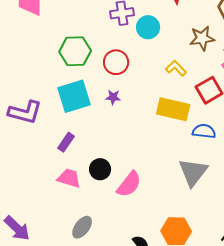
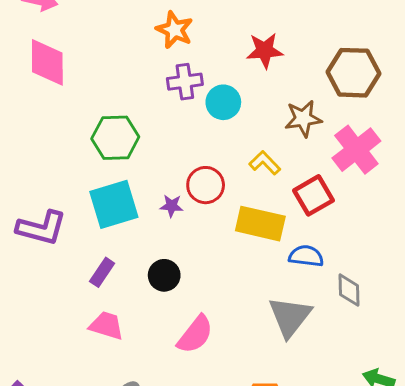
red circle: (116, 62) -> (206, 185), moved
black circle: (100, 169) -> (164, 275), moved

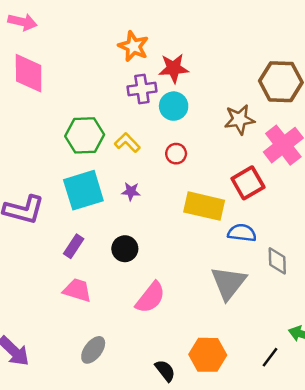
red star: (265, 51) -> (174, 68), moved
yellow L-shape: (265, 163) -> (127, 143), moved
red circle: (206, 185) -> (176, 154), moved, size x0.7

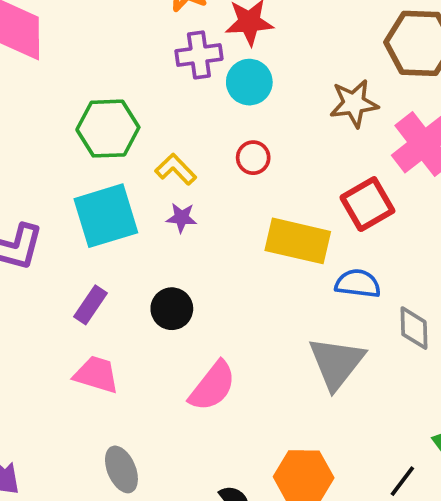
yellow L-shape: (127, 143) -> (176, 169), moved
gray ellipse: (93, 350) -> (121, 469), turned -60

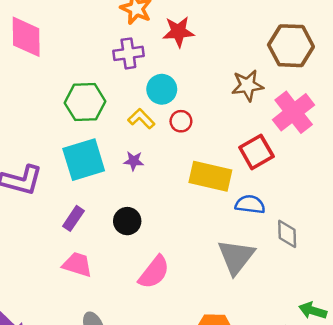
purple cross: (199, 55) -> (128, 53), moved
cyan circle: (249, 82) -> (162, 89), moved
yellow L-shape: (176, 169) -> (141, 119), moved

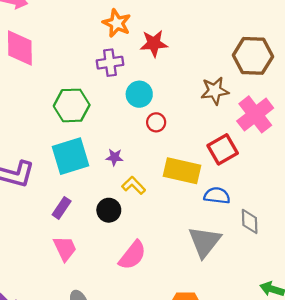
yellow L-shape: (141, 119) -> (134, 185), moved
pink trapezoid: (77, 265) -> (65, 248), turned 48

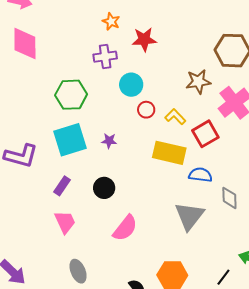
orange star: (117, 23) -> (111, 21), size x0.7
yellow L-shape: (134, 185) -> (175, 117), moved

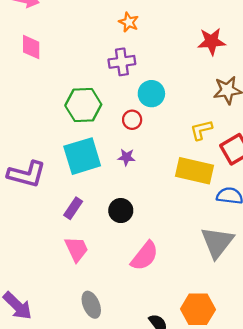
red star: (144, 40) -> (212, 41), moved
pink diamond: (25, 44) -> (31, 47), size x0.7
red circle: (146, 110) -> (132, 120), moved
yellow L-shape: (175, 117) -> (201, 130), turned -60

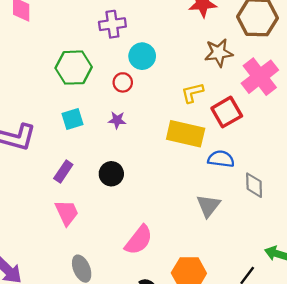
cyan square: (82, 156) -> (72, 119), size x0.6
gray triangle: (217, 242) -> (208, 206), size x0.7
pink semicircle: (145, 256) -> (139, 240), moved

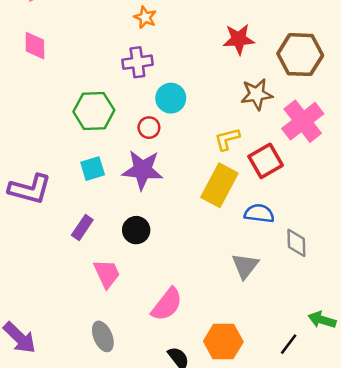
purple star: (117, 120) -> (143, 170), size x2.0
yellow rectangle: (186, 134) -> (219, 185), turned -75
pink trapezoid: (67, 213) -> (107, 274), moved

